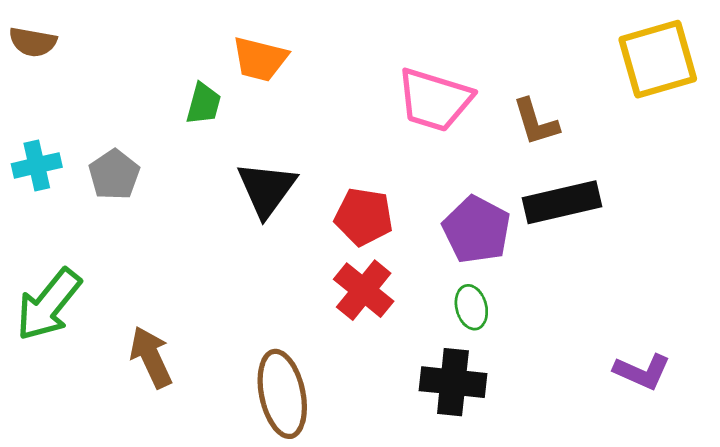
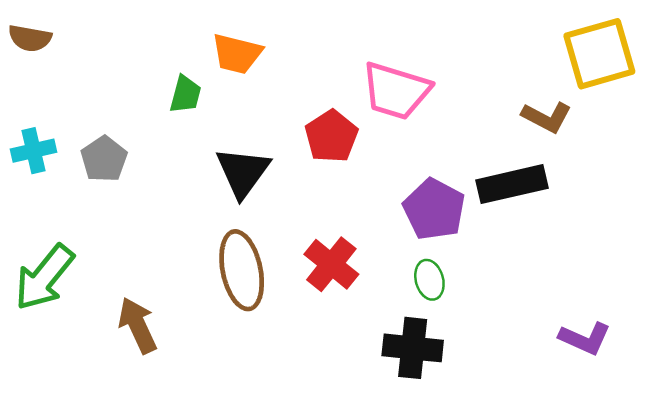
brown L-shape: (536, 122) -> (547, 117), moved, turned -45
red pentagon: (364, 217) -> (331, 136), moved, turned 30
brown ellipse: (282, 394) -> (242, 270), moved

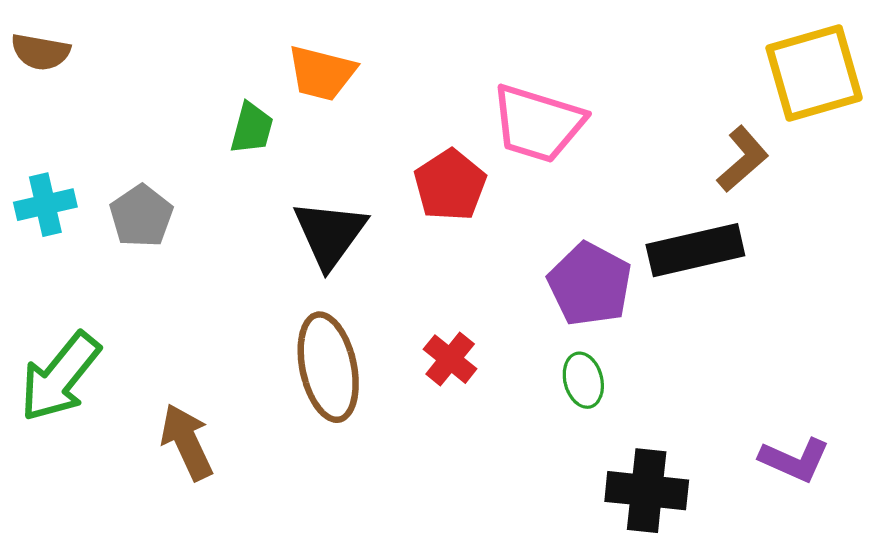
brown L-shape: (547, 117) -> (743, 159), turned -69
red cross: (331, 264) -> (450, 359), size x0.7
black cross: (413, 348) -> (647, 491), moved

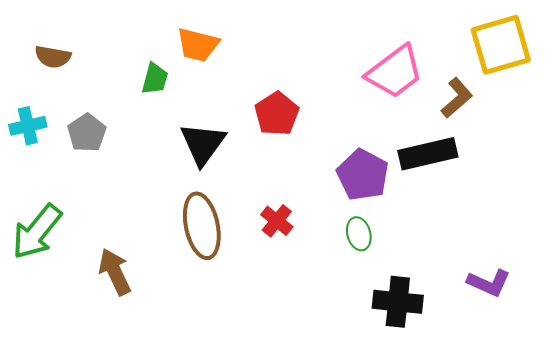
brown semicircle: (41, 52) -> (53, 57), moved
pink trapezoid: (538, 123) -> (395, 72), moved, turned -54

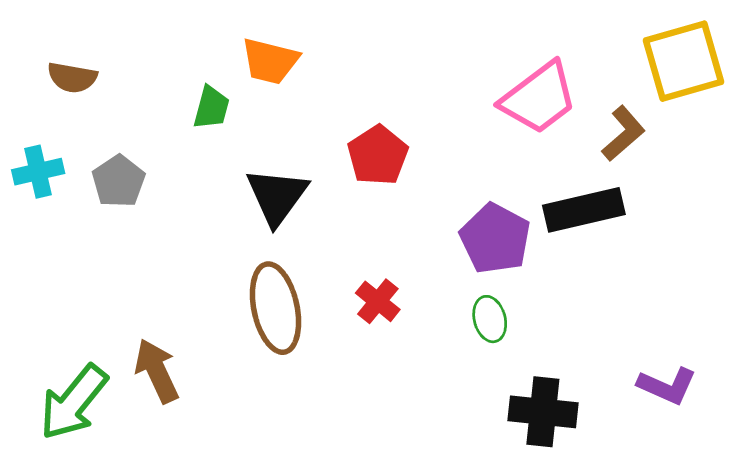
green arrow: (37, 232) -> (74, 402), moved

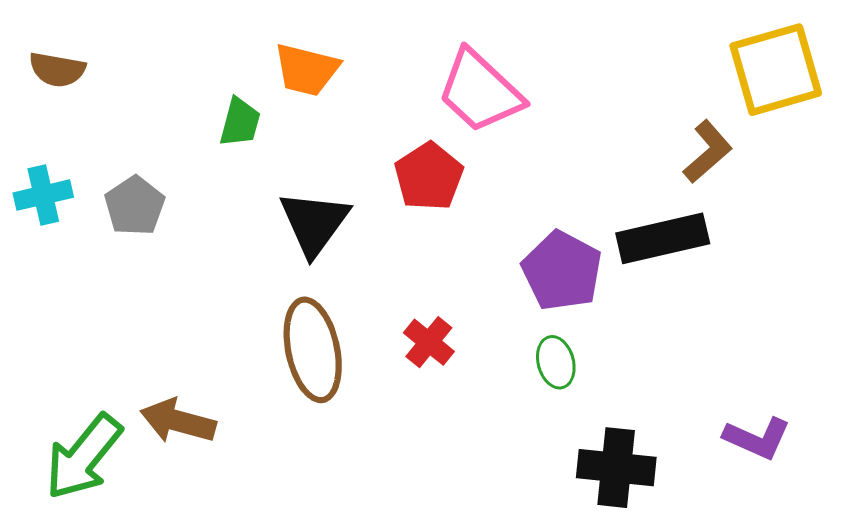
brown semicircle: (72, 78) -> (57, 70), moved
pink trapezoid: (539, 98) -> (480, 91), moved, turned 80
brown arrow: (157, 371) -> (178, 421), turned -50

